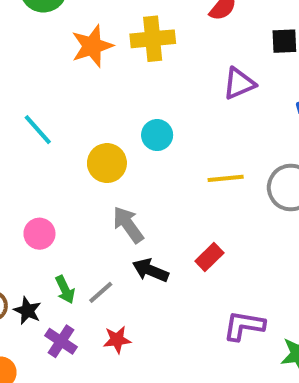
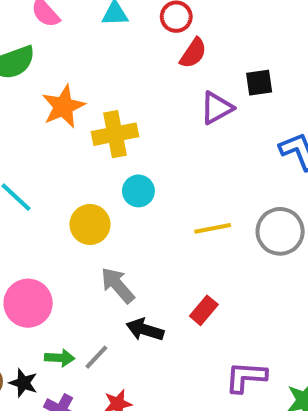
yellow cross: (153, 39) -> (115, 134), moved
purple triangle: (239, 84) -> (217, 108), moved
pink circle: (39, 234) -> (28, 303), size x1.5
green arrow: (65, 290) -> (60, 358), turned -56

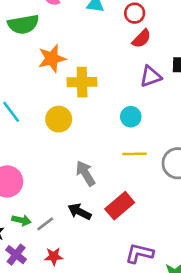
cyan circle: (138, 191) -> (131, 117), moved
yellow circle: (90, 224) -> (59, 119), moved
gray arrow: (118, 285) -> (85, 173), moved
red rectangle: (204, 310) -> (120, 206), size x1.5

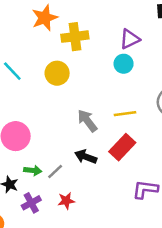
purple triangle: (151, 76) -> (130, 39), moved
yellow line: (135, 154) -> (125, 114), moved
purple cross: (16, 255) -> (31, 203), turned 30

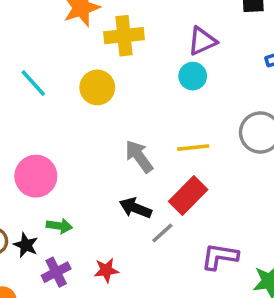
gray line: (55, 172) -> (162, 233), moved

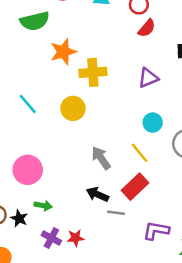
cyan circle: (193, 76) -> (153, 123), moved
yellow line: (193, 148) -> (140, 153), turned 55
gray line: (162, 233) -> (116, 213), turned 48
purple cross: (56, 272) -> (51, 238), moved, turned -36

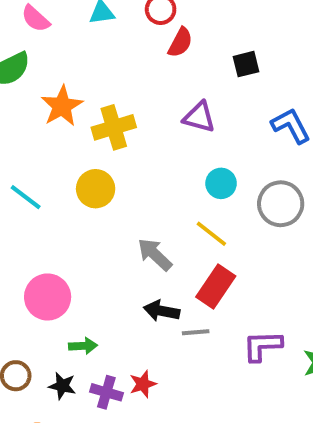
purple triangle: (148, 78) -> (199, 117), turned 50
black star: (19, 218) -> (62, 386), moved

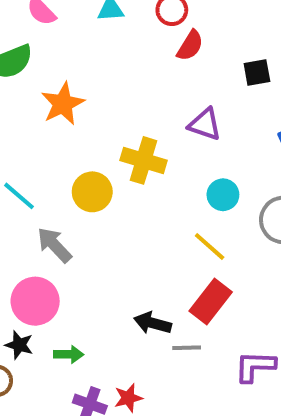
yellow cross: (114, 127) -> (144, 160), moved, turned 30
gray arrow: (155, 254) -> (54, 245), moved
black star: (62, 386) -> (19, 345), moved

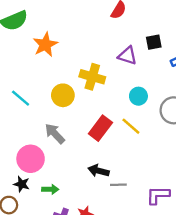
black square: (257, 72) -> (154, 42), moved
gray arrow: (54, 245) -> (55, 134), moved
red rectangle: (211, 302) -> (100, 128), moved

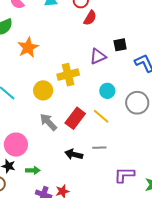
purple triangle: (127, 56) -> (98, 56), turned -42
yellow cross: (92, 77) -> (68, 75), turned -30
gray arrow: (55, 134) -> (48, 122), moved
gray line: (118, 185) -> (99, 148), moved

